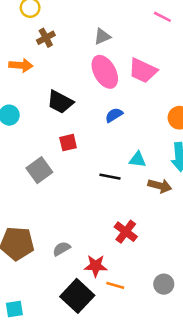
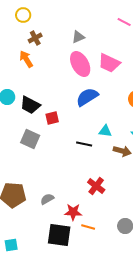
orange arrow: (21, 65) -> (26, 59), moved, turned -126
black trapezoid: (60, 102) -> (30, 105), moved
blue semicircle: (114, 115) -> (87, 97), size x1.6
gray square: (39, 170) -> (30, 139), turned -30
black square: (77, 296) -> (59, 235), turned -35

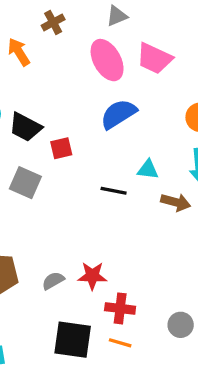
gray triangle: (78, 37) -> (117, 16), moved
brown cross: (35, 38) -> (53, 22), moved
red cross: (96, 186) -> (120, 308), moved, turned -30
red star: (73, 212) -> (92, 276), moved
orange line: (88, 227) -> (120, 343), moved

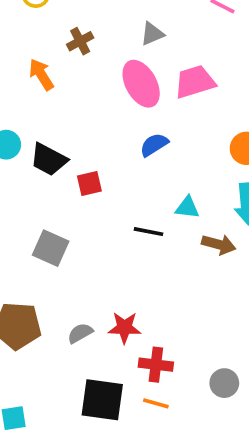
pink trapezoid: (154, 58) -> (195, 82), turned 138
blue semicircle: (118, 114) -> (154, 145), size x0.7
gray square: (25, 183) -> (51, 248), moved

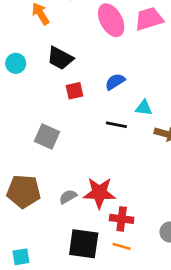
blue semicircle: (154, 145) -> (115, 82), moved
black trapezoid: (49, 159) -> (60, 58), moved
red star: (124, 328) -> (99, 193), size x1.4

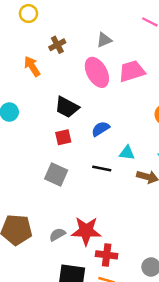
black trapezoid: (60, 58) -> (67, 107), moved
gray square: (47, 137) -> (56, 174), moved

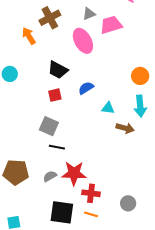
brown cross: (57, 45) -> (50, 18), size x1.5
pink trapezoid: (132, 71) -> (111, 25), moved
black line: (102, 168) -> (57, 147), moved

